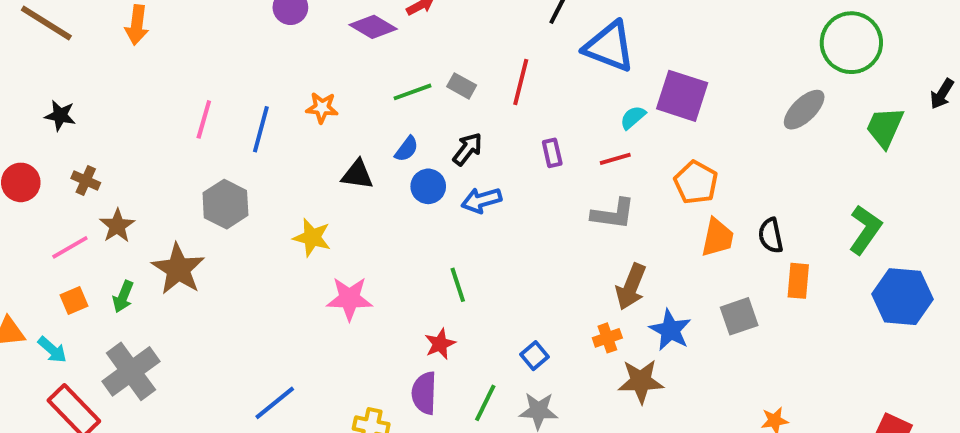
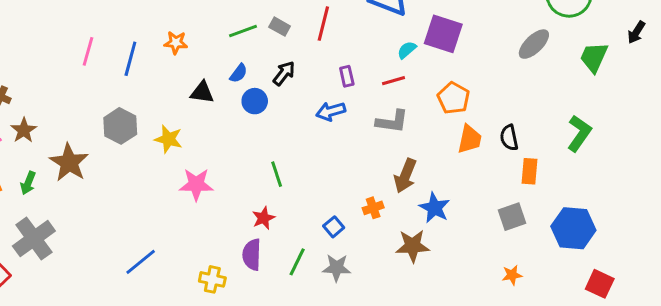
blue arrow: (481, 200) -> (331, 111), moved
gray hexagon: (225, 204) -> (120, 126), moved
blue hexagon: (903, 297) -> (573, 228), moved
gray square: (739, 316) -> (512, 217), moved
orange cross: (607, 338) -> (373, 208), moved

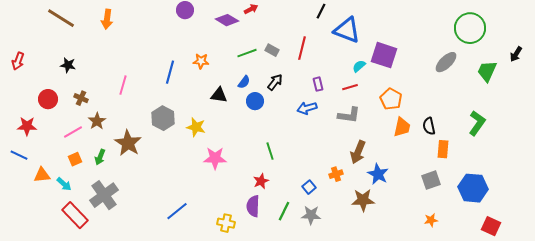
pink line: (88, 51) -> (123, 85), moved

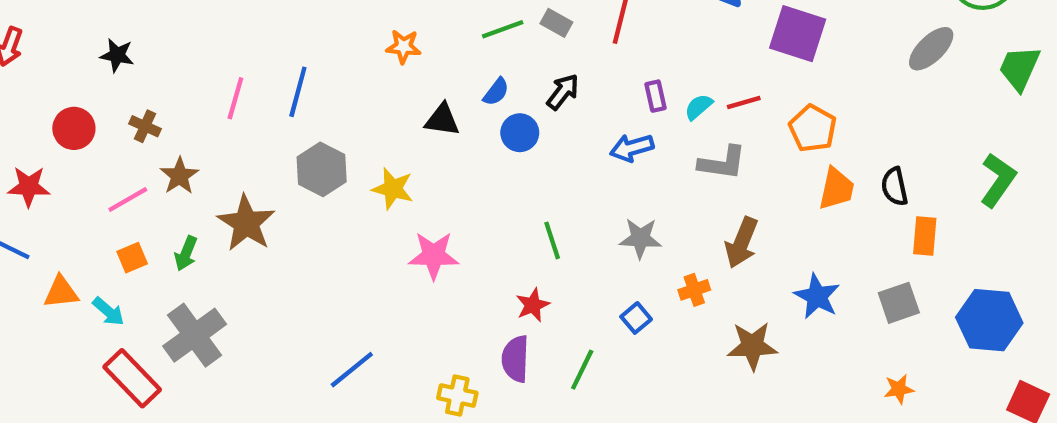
cyan semicircle: (359, 66) -> (699, 107), moved
blue line: (170, 72) -> (298, 92), moved
red line: (350, 87) -> (744, 103), moved
blue star: (378, 174) -> (817, 296), moved
gray star: (311, 215) -> (640, 238), moved

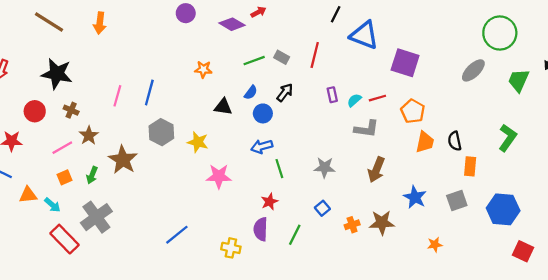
black star: (117, 55) -> (57, 74), size x1.8
blue arrow: (632, 148) -> (262, 147), moved
orange cross: (694, 290) -> (352, 225), moved
orange star: (899, 389) -> (435, 245), moved

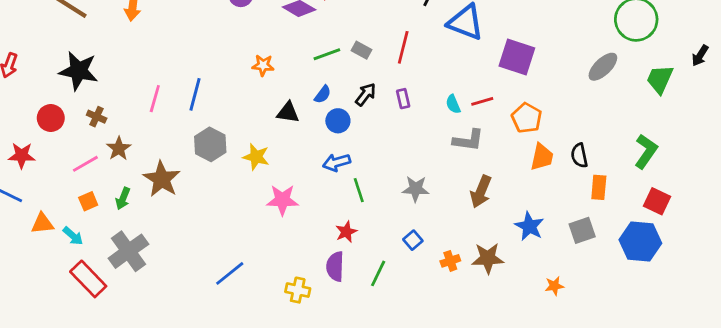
purple rectangle: (332, 95) -> (403, 99), moved
cyan semicircle: (354, 100) -> (453, 104), turned -72
red square: (523, 251) -> (657, 201), moved

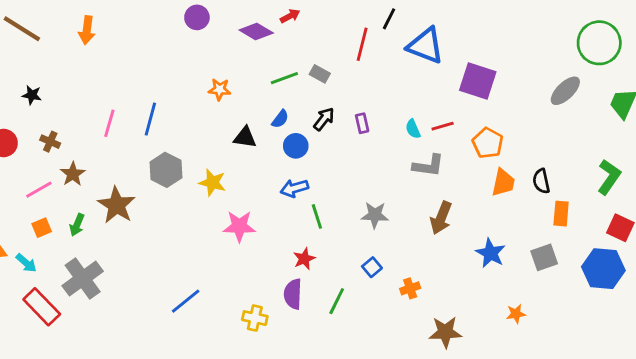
red line: (403, 47) -> (362, 44), moved
black star: (78, 71) -> (32, 95), size x0.5
brown star: (488, 258) -> (445, 332), moved

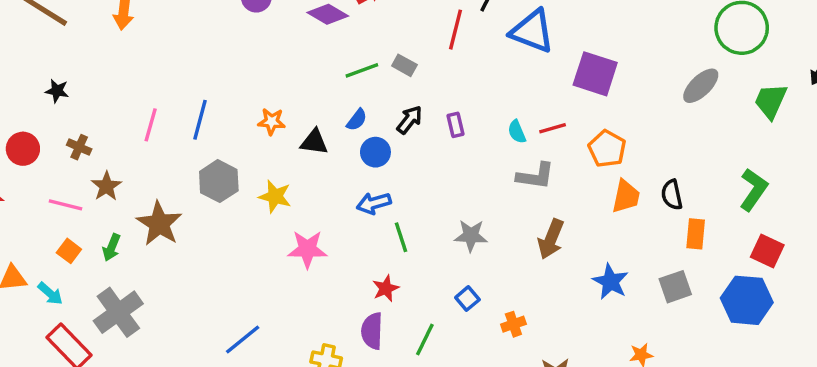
orange star: (220, 89) -> (272, 121), moved
pink line: (39, 190) -> (66, 205), turned 44
orange square: (42, 228) -> (69, 251), turned -30

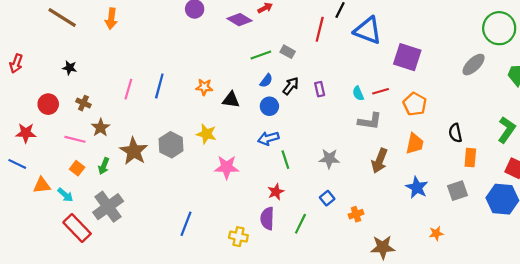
blue semicircle: (357, 120) -> (266, 81), moved
gray hexagon: (219, 181) -> (171, 145), moved
orange trapezoid: (626, 196) -> (415, 144), moved
blue line: (243, 339) -> (186, 224), turned -30

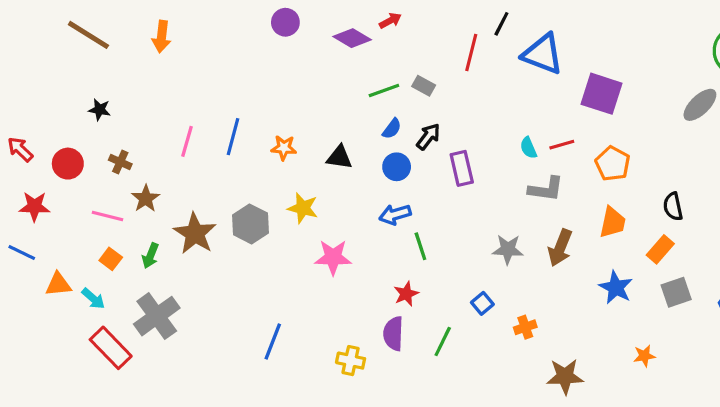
red arrow: (16, 63) -> (20, 149), moved, turned 114
orange star: (204, 87) -> (284, 148), moved
purple rectangle: (320, 89) -> (462, 168), moved, size x1.5
orange rectangle: (470, 158) -> (660, 249), moved, turned 36
gray star: (329, 159) -> (508, 249), moved

